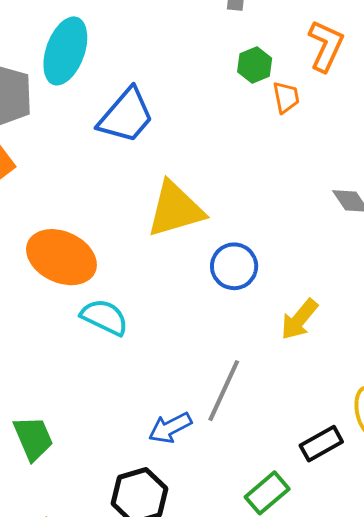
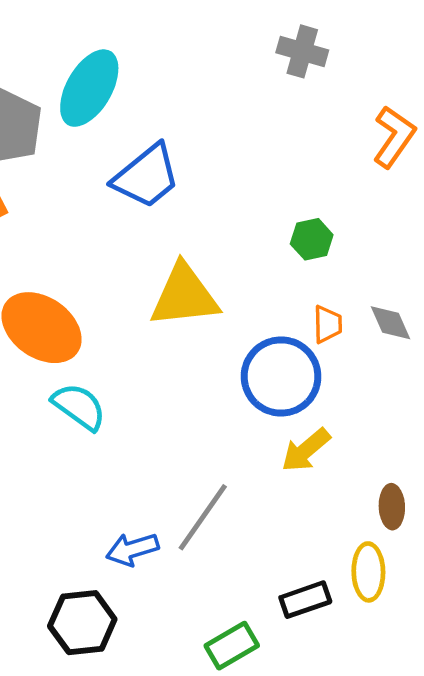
green hexagon: (255, 65) -> (312, 239), moved
orange trapezoid: (286, 97) -> (328, 324), moved
blue circle: (234, 266) -> (281, 377), moved, size x1.4

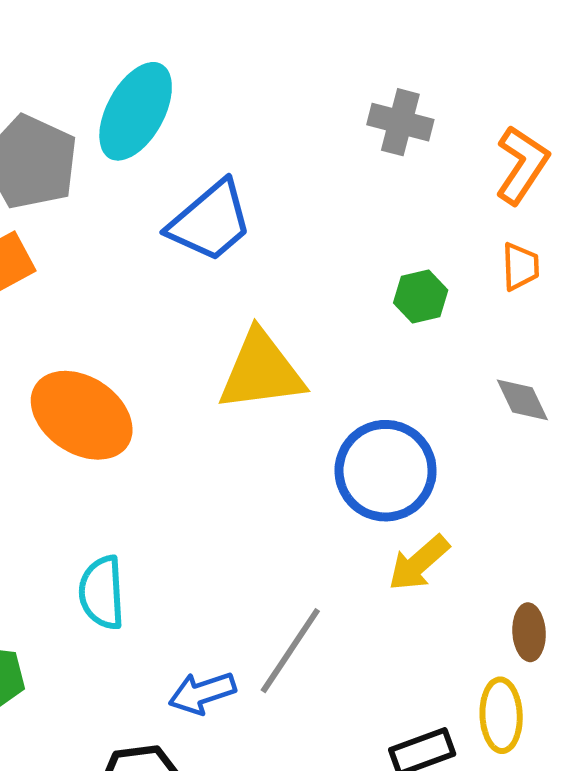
gray cross: (302, 51) -> (400, 122), moved
orange trapezoid: (328, 324) -> (520, 267), moved
cyan semicircle: (79, 407) -> (102, 593), moved, turned -128

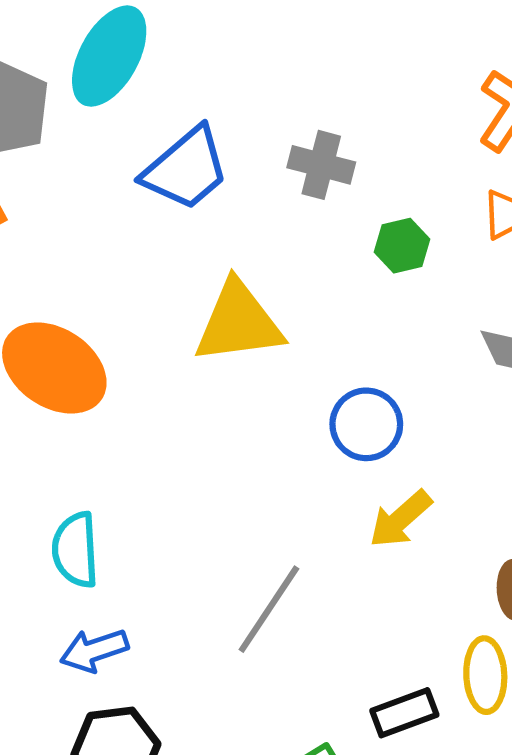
gray cross: (400, 122) -> (321, 165), moved
blue circle: (386, 471) -> (366, 424), size x0.7
blue arrow: (202, 693) -> (94, 650), moved

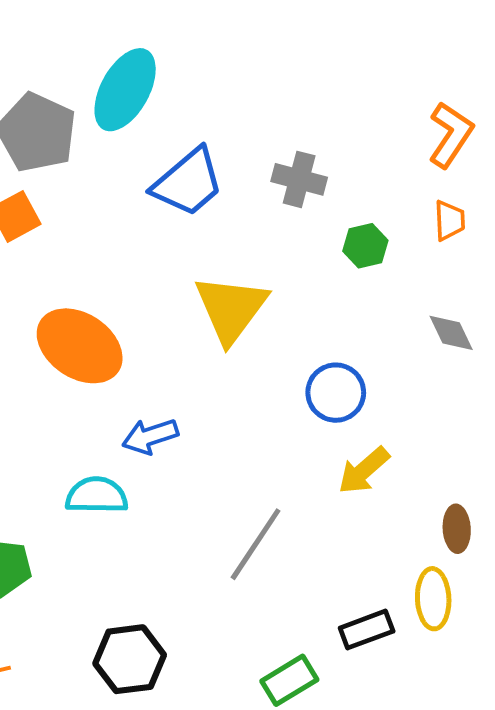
yellow triangle: (238, 322) -> (231, 309), turned -46
cyan semicircle: (75, 550) -> (97, 495), turned 94
blue arrow: (94, 650) -> (150, 436), moved

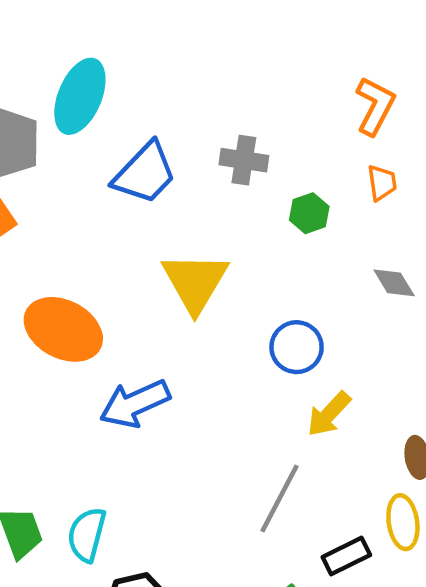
blue arrow: (150, 436) -> (135, 404), size x1.4
cyan semicircle: (97, 495) -> (87, 535), moved, turned -70
gray line: (256, 544) -> (280, 498), moved

